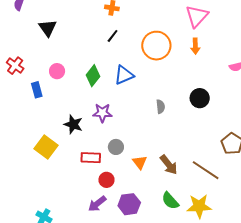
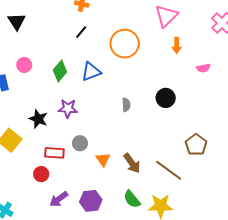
orange arrow: (195, 46) -> (177, 45), moved
red circle: (106, 180) -> (41, 174), moved

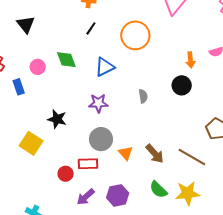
orange arrow: (177, 45) -> (190, 60), moved
green diamond: (60, 71) -> (66, 60), moved, turned -55
purple star: (68, 108) -> (98, 103), moved
gray circle: (80, 143) -> (101, 139), size x1.5
red rectangle: (54, 153) -> (88, 164), moved

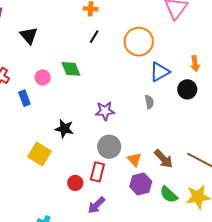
blue triangle: (105, 67) -> (160, 72), moved
red rectangle: (88, 164) -> (97, 172), turned -72
purple hexagon: (118, 195) -> (141, 184), moved

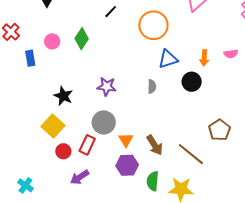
green diamond: (71, 69) -> (82, 39), turned 45
yellow square: (40, 154) -> (53, 126), moved
green semicircle: (169, 195) -> (153, 181), turned 42

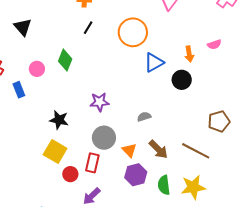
gray semicircle: (152, 86) -> (144, 117), moved, turned -96
brown pentagon: (220, 130) -> (219, 121), turned 30

